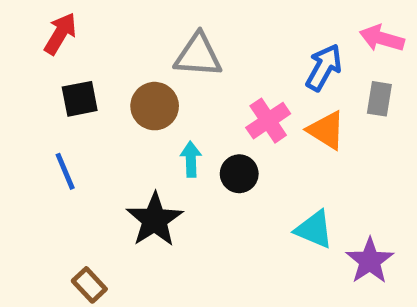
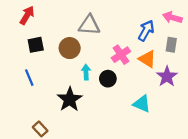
purple star: (370, 261) -> (167, 76), moved

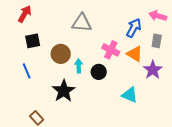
brown circle: (70, 48) -> (61, 54), moved
pink cross: (121, 55) -> (111, 50), turned -30

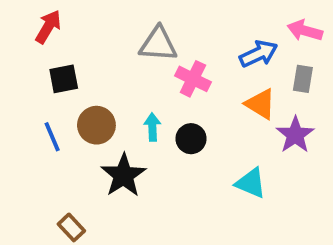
blue arrow: (134, 28) -> (259, 54), turned 36
pink cross: (111, 50) -> (193, 79), moved
brown circle: (61, 54) -> (96, 125), moved

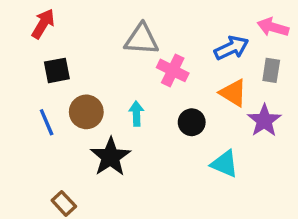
black circle: (191, 139) -> (192, 122), moved

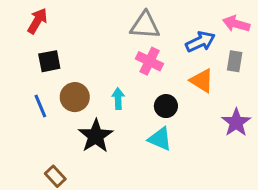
gray triangle: (142, 39) -> (145, 25), moved
purple star: (264, 121) -> (236, 122), moved
cyan triangle: (225, 164) -> (160, 139), moved

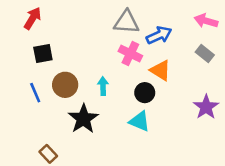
blue arrow: (200, 42) -> (159, 35), moved
gray rectangle: (235, 61) -> (205, 53), turned -60
orange triangle: (202, 81) -> (160, 70), moved

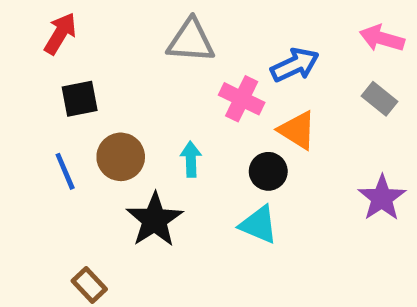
gray triangle: (126, 22) -> (191, 41), moved

